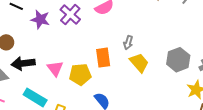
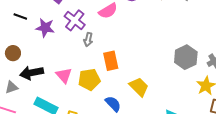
gray arrow: (128, 43) -> (88, 39), moved
yellow trapezoid: (139, 63) -> (139, 87), moved

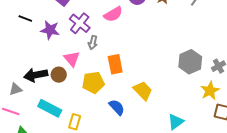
brown circle: (13, 53) -> (59, 75), moved
pink triangle: (64, 75) -> (72, 59), moved

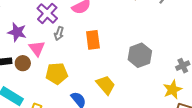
purple star: (50, 30) -> (17, 32), moved
gray hexagon: (190, 62) -> (140, 55), moved
orange rectangle: (115, 64) -> (93, 40), moved

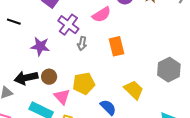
pink triangle: (37, 48) -> (62, 97), moved
gray hexagon: (140, 55) -> (169, 70), moved

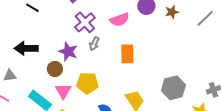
purple star: (40, 46) -> (68, 52), moved
black arrow: (26, 78) -> (26, 48), moved

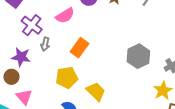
orange rectangle: (127, 54) -> (80, 48), turned 48
yellow pentagon: (87, 83) -> (67, 78), moved
gray hexagon: (173, 88) -> (138, 56), moved

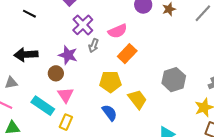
pink semicircle: (65, 16) -> (118, 31), moved
gray hexagon: (138, 56) -> (174, 80), moved

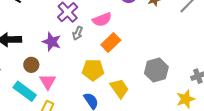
brown circle: (56, 73) -> (31, 65), moved

